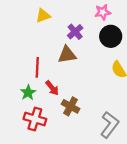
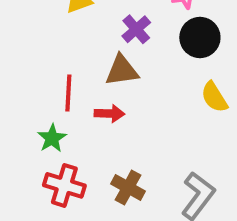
red arrow: (52, 88) -> (110, 114), moved, turned -49
brown cross: (71, 106) -> (128, 188), moved

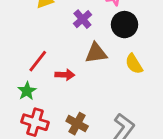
brown triangle: (122, 70) -> (96, 53), moved
red line: (68, 93) -> (38, 61), turned 35

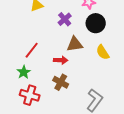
red arrow: (65, 75) -> (61, 60), moved
brown cross: (77, 124) -> (61, 82), moved

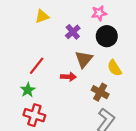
brown triangle: (75, 44) -> (84, 59), turned -42
brown cross: (61, 82) -> (100, 92), moved

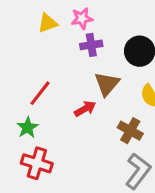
pink star: (99, 13) -> (82, 18), moved
purple cross: (73, 32) -> (91, 45), turned 32
red arrow: (68, 77) -> (85, 109), turned -32

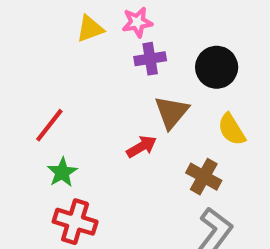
red line: (40, 93) -> (49, 125), moved

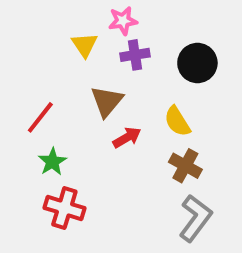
yellow triangle: (90, 29) -> (85, 45), moved, turned -44
brown triangle: (172, 112) -> (107, 101), moved
yellow semicircle: (232, 129) -> (177, 121), moved

